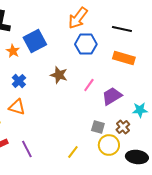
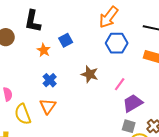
blue square: (35, 41) -> (66, 40), size x0.6
purple trapezoid: (112, 96) -> (133, 103), moved
orange triangle: (17, 107) -> (48, 106), turned 48

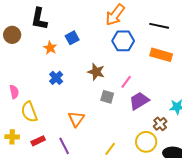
orange triangle: (48, 106) -> (76, 119), moved
gray square: (129, 126) -> (107, 97), moved

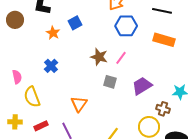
blue cross: (56, 78) -> (51, 66), moved
pink line: (126, 82) -> (121, 58), moved
brown cross: (160, 124) -> (163, 109), turned -32

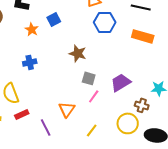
pink line: (121, 58) -> (94, 96), moved
blue cross: (51, 66) -> (30, 62), turned 32
orange triangle: (79, 104) -> (67, 109), moved
red rectangle: (41, 126) -> (22, 114), moved

